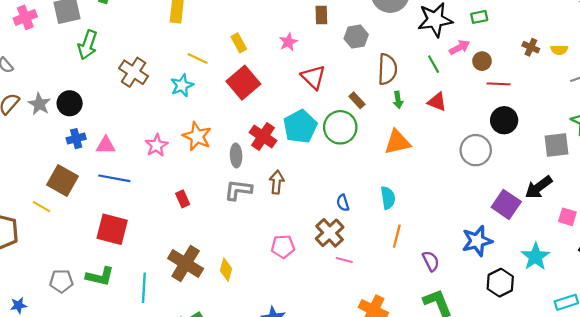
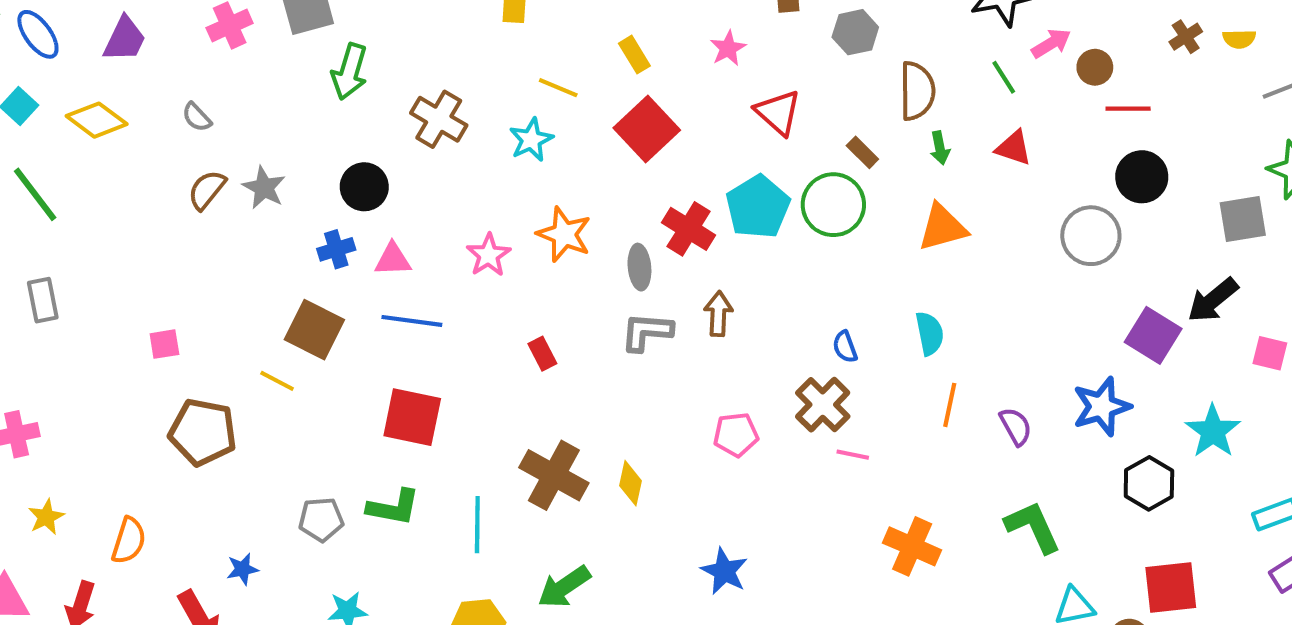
brown cross: (531, 47) -> (1186, 37), turned 35
black circle: (70, 103) -> (364, 187), moved
purple semicircle: (431, 261) -> (1016, 426), moved

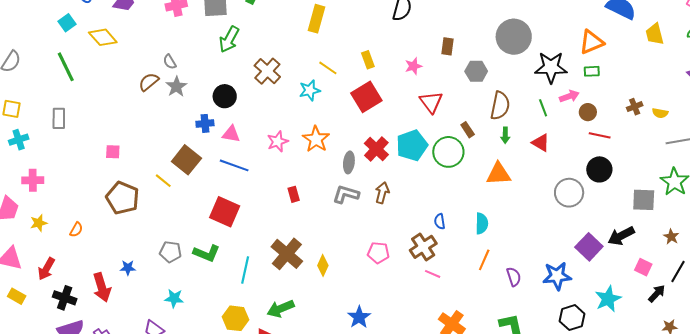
gray semicircle: (197, 117) -> (170, 62), moved
orange semicircle: (129, 541) -> (76, 230), moved, size x0.7

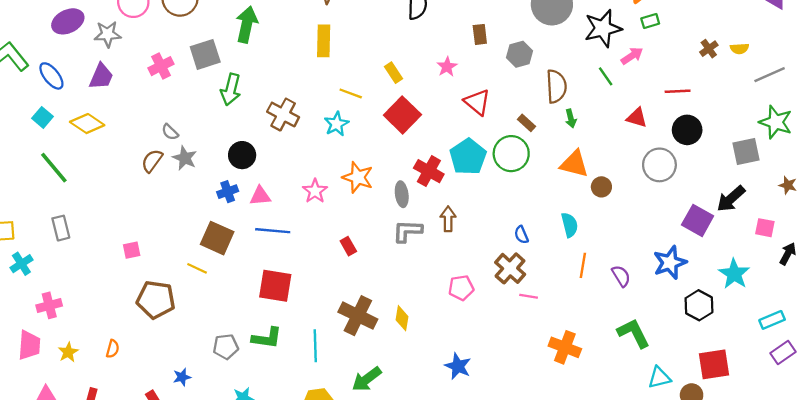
brown circle: (588, 112) -> (601, 187), moved
red triangle: (541, 143) -> (637, 118), moved
orange triangle: (499, 174) -> (574, 164), turned 32

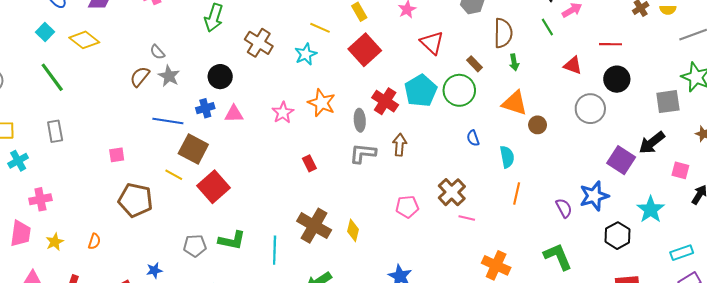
blue line: (273, 231) -> (168, 121), moved
blue semicircle: (521, 235) -> (473, 138), moved
purple semicircle: (621, 276) -> (564, 208), moved
red square: (275, 286) -> (213, 187), moved, turned 36

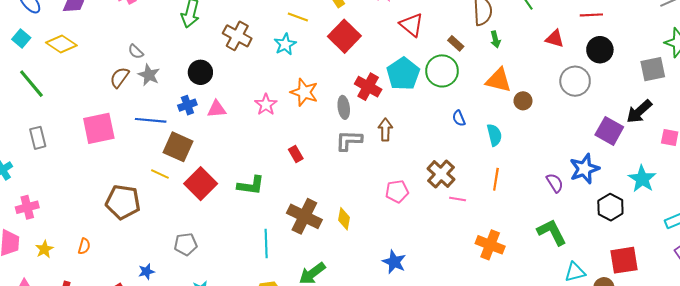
pink square: (117, 155) -> (99, 128), moved, size x2.0
orange line: (517, 194) -> (496, 179), moved
green L-shape: (232, 240) -> (251, 185), moved

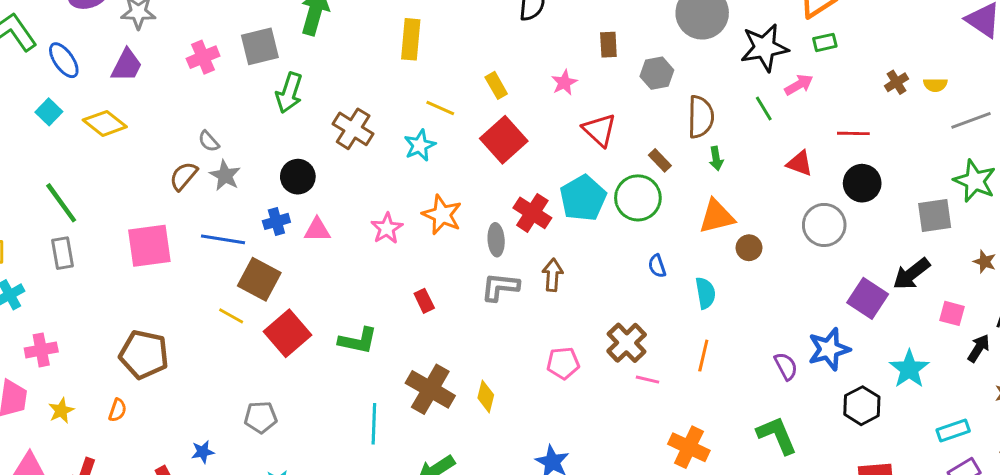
orange triangle: (499, 80) -> (717, 216), turned -32
green line: (31, 84) -> (61, 203), moved
brown pentagon: (123, 202) -> (144, 355), moved

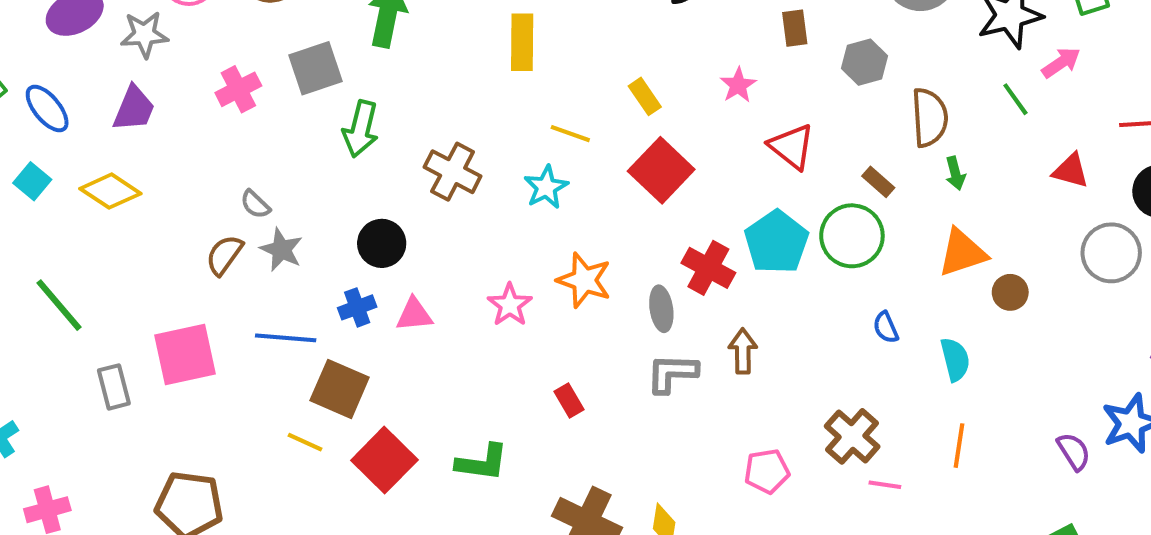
gray rectangle: (63, 253) -> (114, 387), moved

